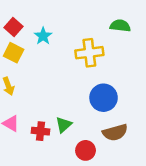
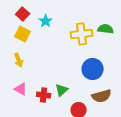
green semicircle: (120, 26) -> (106, 29), moved

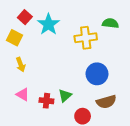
cyan star: (46, 21) -> (48, 24), size x1.5
green semicircle: (106, 29) -> (110, 23), moved
yellow square: (23, 34) -> (14, 38), moved

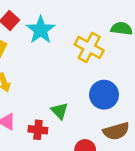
yellow cross: (86, 38) -> (89, 47), turned 35
green triangle: (65, 96) -> (60, 111), moved, turned -32

